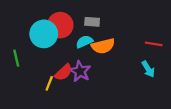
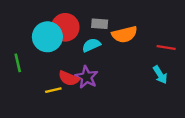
orange semicircle: (103, 46) -> (125, 34), moved
red semicircle: (64, 72) -> (69, 78), turned 66
yellow line: (49, 83) -> (53, 90), turned 56

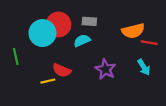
orange semicircle: (125, 34) -> (133, 31), moved
purple star: (87, 77) -> (105, 69), moved

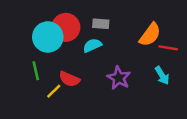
orange semicircle: (133, 31) -> (150, 35), turned -40
green line: (16, 56) -> (36, 71), moved
yellow line: (48, 81) -> (54, 91), turned -32

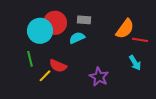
purple star: (119, 78) -> (99, 77), moved

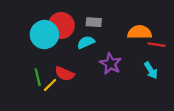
orange semicircle: (125, 29) -> (140, 32), turned -125
green line: (30, 59) -> (38, 77), moved
purple star: (99, 77) -> (111, 64), moved

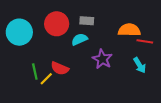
cyan circle: (44, 35) -> (19, 32), moved

